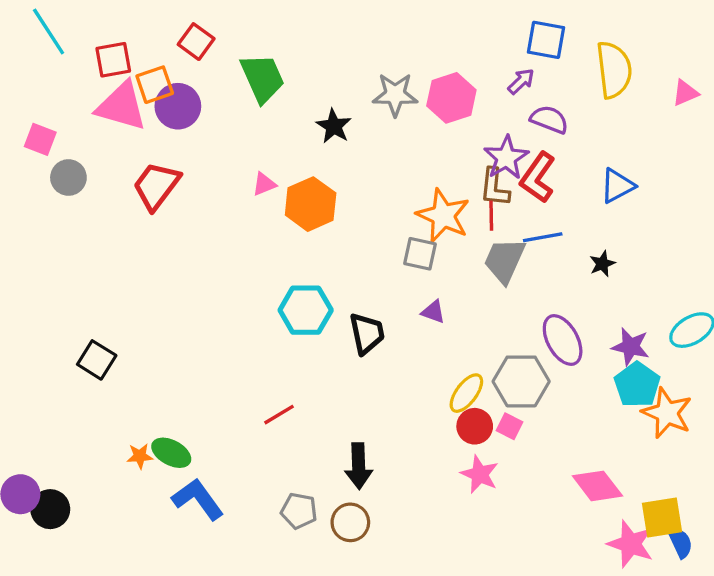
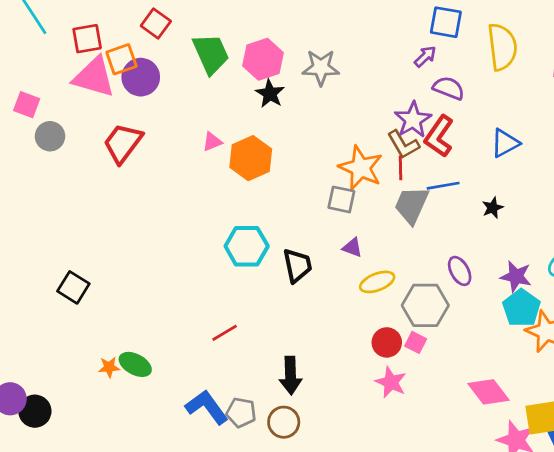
pink hexagon: (451, 98) -> (263, 59), moved
brown L-shape: (495, 187) -> (403, 144), turned -36
purple ellipse: (563, 340) -> (460, 271), size x0.7
yellow ellipse: (466, 393) -> (377, 282), moved, turned 32
blue L-shape: (198, 499) -> (207, 407), moved

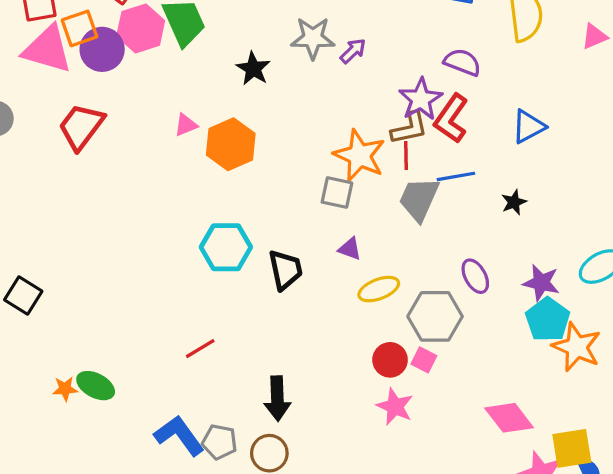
purple arrow: (425, 57) -> (353, 51), moved
pink hexagon: (263, 59) -> (141, 28), moved
brown L-shape: (403, 144) -> (409, 128), turned -72

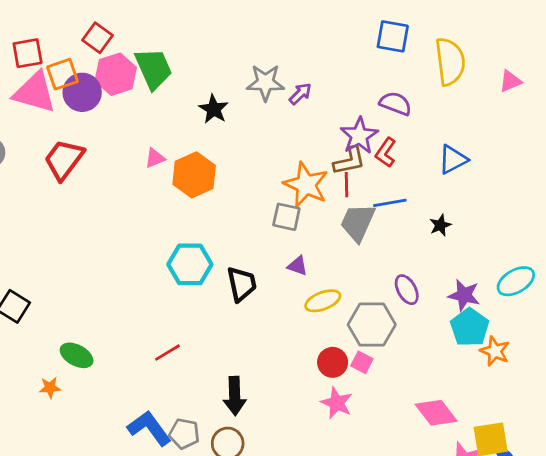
red L-shape: (451, 119) -> (386, 152), size x0.7
orange star: (577, 347) -> (495, 351), size x0.7
green ellipse: (96, 386) -> (77, 355), moved

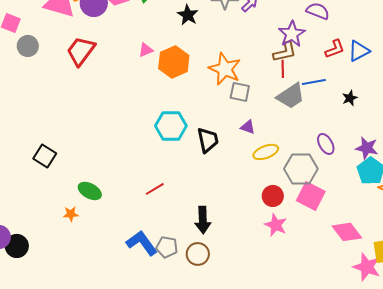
red L-shape: (386, 152) -> (335, 49), moved, turned -145
orange star: (306, 185) -> (225, 69), moved
gray trapezoid: (358, 222) -> (291, 96), turned -148
pink square: (362, 362) -> (311, 196), moved, size x1.8

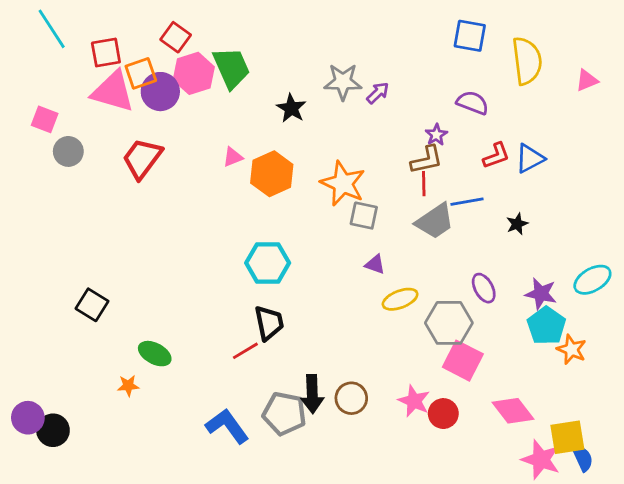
purple star: (292, 34) -> (436, 135), size x0.6
black trapezoid: (208, 140) -> (269, 323), moved
red circle: (273, 196) -> (443, 414), moved
gray pentagon: (167, 247) -> (284, 414), moved, size x1.4
brown circle: (198, 254) -> (351, 398), moved

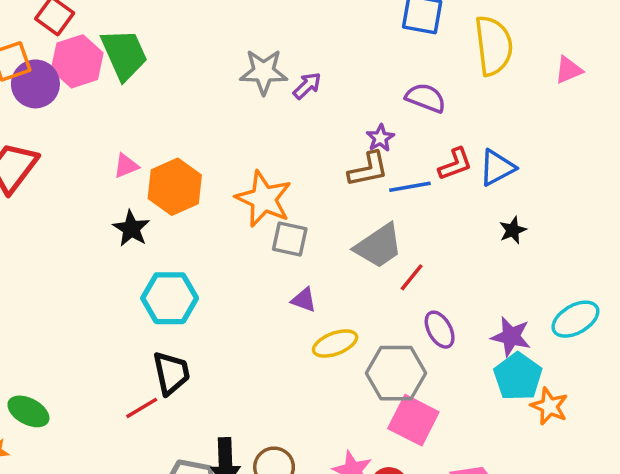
black star: (291, 108) -> (131, 229), moved
red line: (424, 184) -> (412, 277), moved, turned 40
blue line: (467, 202) -> (410, 187), moved
black star: (517, 224) -> (513, 230), moved

